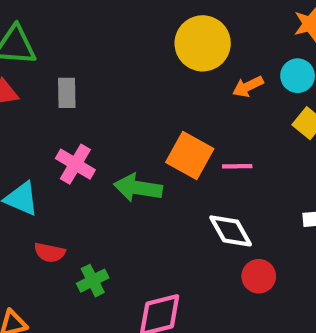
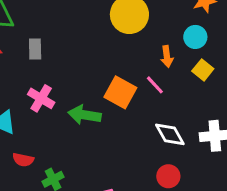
orange arrow: (248, 86) -> (167, 56), moved, turned -72
pink line: (237, 166) -> (155, 85), moved, turned 48
white diamond: (231, 231) -> (170, 134), moved

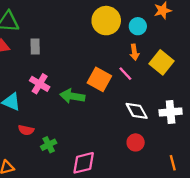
cyan circle: (195, 37) -> (138, 26), moved
yellow square: (203, 70) -> (162, 62), size x1.5

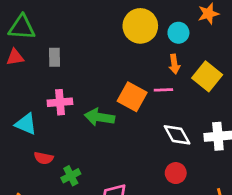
pink line: (125, 74) -> (163, 90), turned -49
pink cross: (40, 84) -> (60, 102), turned -36

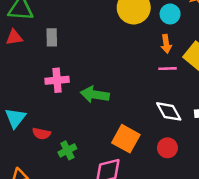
pink line: (163, 90) -> (167, 69), moved
orange square: (132, 97) -> (126, 139), moved
cyan triangle: (26, 124) -> (15, 118), moved, turned 45

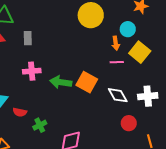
cyan circle: (170, 14) -> (128, 29), moved
orange square: (126, 139) -> (87, 82), moved
red circle: (167, 148) -> (129, 123), moved

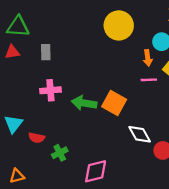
white diamond: (118, 95) -> (140, 134), moved

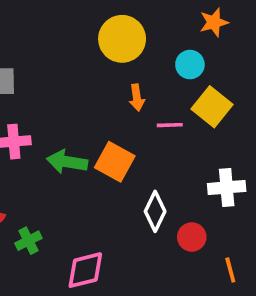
orange arrow: (148, 58) -> (137, 98), moved
white diamond: (140, 134) -> (155, 211), turned 55

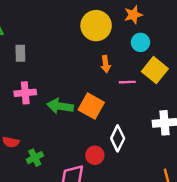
orange star: (214, 22) -> (133, 15), moved
red circle: (192, 237) -> (95, 155), moved

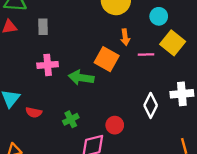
orange square: (91, 106) -> (107, 59), moved
white diamond: (118, 138) -> (151, 105), moved
green cross: (35, 158) -> (71, 119), moved

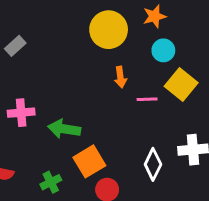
gray rectangle: (43, 27) -> (15, 46), moved, turned 49
orange square: (107, 59) -> (89, 161), moved, turned 30

